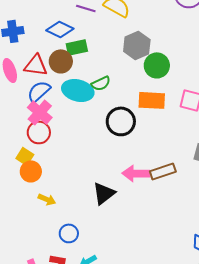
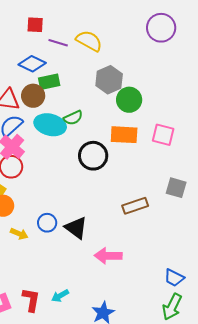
pink arrow: (136, 173) -> (108, 256), moved
black triangle: (104, 193) -> (76, 228), turned -45
blue circle: (69, 233) -> (47, 223), moved

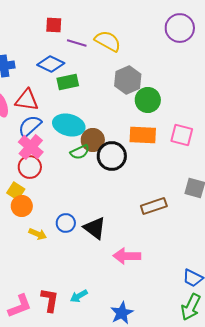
brown circle: (33, 96) -> (93, 140), moved
green semicircle: (73, 118) -> (80, 152), moved

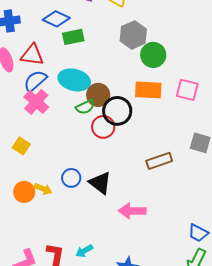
red circle: (30, 167) -> (103, 127), moved
orange circle: (22, 206) -> (24, 192), moved

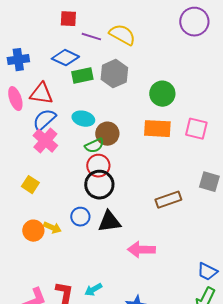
gray hexagon: (133, 35) -> (114, 74), moved
cyan ellipse: (74, 80) -> (83, 119), size x0.7
black circle: (117, 111) -> (99, 185), moved
red circle: (103, 127) -> (98, 166), moved
black triangle: (100, 183) -> (109, 222), turned -45

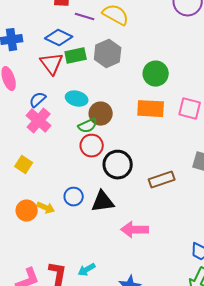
red triangle: (41, 94) -> (52, 64), moved, turned 45
blue semicircle: (44, 120) -> (38, 100), size x0.7
black circle: (99, 185) -> (118, 165), moved

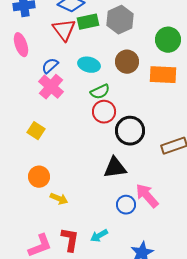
brown circle: (101, 114) -> (127, 62), moved
blue circle: (74, 197) -> (126, 205), moved
yellow arrow: (46, 208) -> (59, 199), moved
pink arrow: (135, 230) -> (147, 196), turned 48

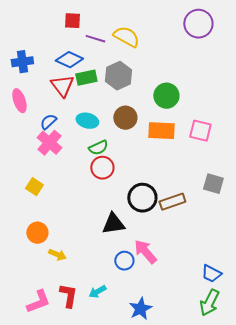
black circle: (130, 131) -> (142, 198), moved

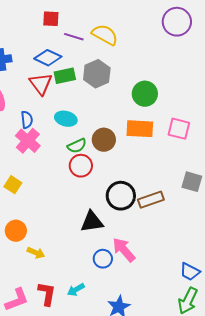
brown circle: (125, 118) -> (104, 140), moved
blue semicircle: (48, 122) -> (27, 120), turned 126

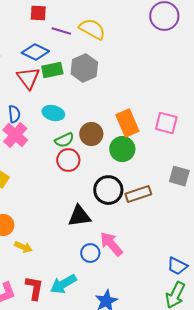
green circle: (145, 94) -> (122, 149), moved
orange rectangle: (140, 129) -> (127, 123), turned 64
cyan arrow: (76, 290) -> (63, 284), size x1.5

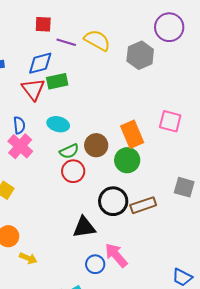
blue diamond: (35, 52) -> (40, 63), turned -40
gray hexagon: (84, 68) -> (140, 55), moved
pink square: (166, 123) -> (170, 121), moved

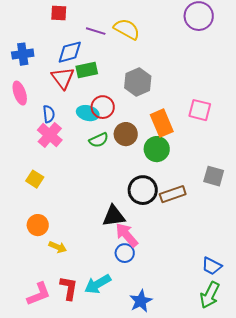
red square: (43, 24) -> (59, 13), moved
gray hexagon: (140, 55) -> (138, 82), moved
red circle: (73, 171) -> (103, 107), moved
pink arrow: (116, 255) -> (127, 235), moved

